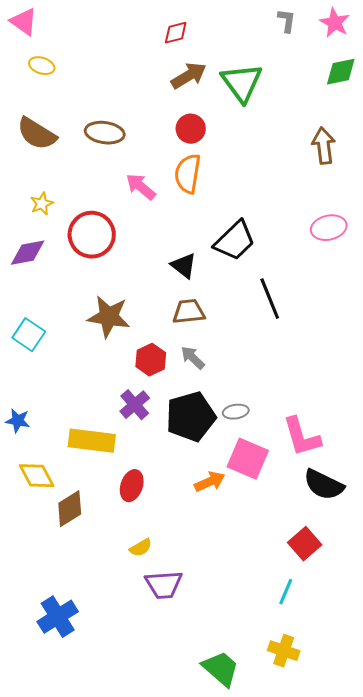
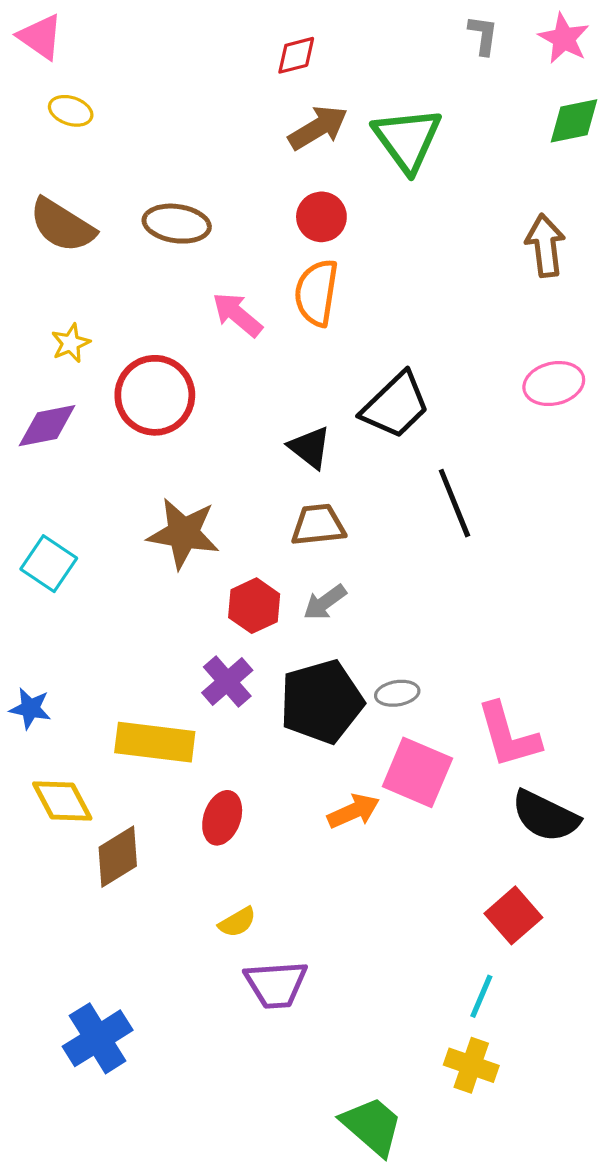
gray arrow: (193, 358) -> (325, 602), turned -80
yellow cross: (284, 651) -> (471, 1065), moved

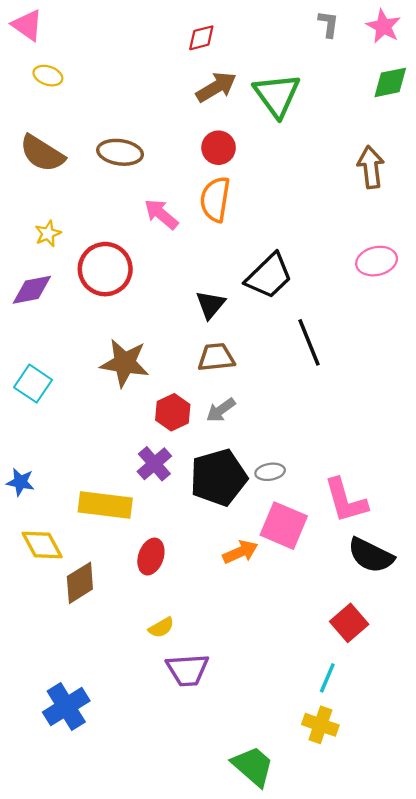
black triangle: (310, 447) -> (211, 305), turned 32

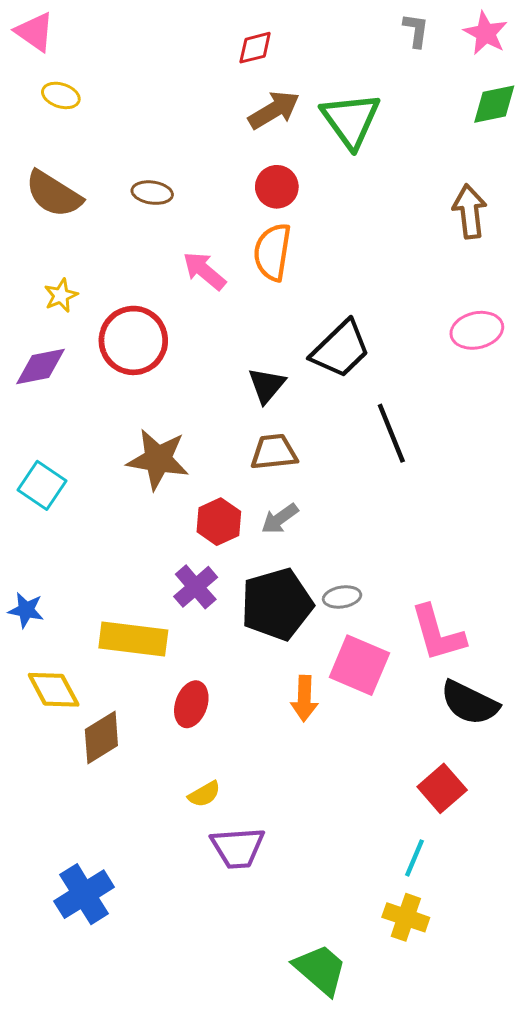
brown ellipse: (120, 152) -> (152, 193), size x0.7
orange arrow: (240, 552) -> (304, 698), turned 116

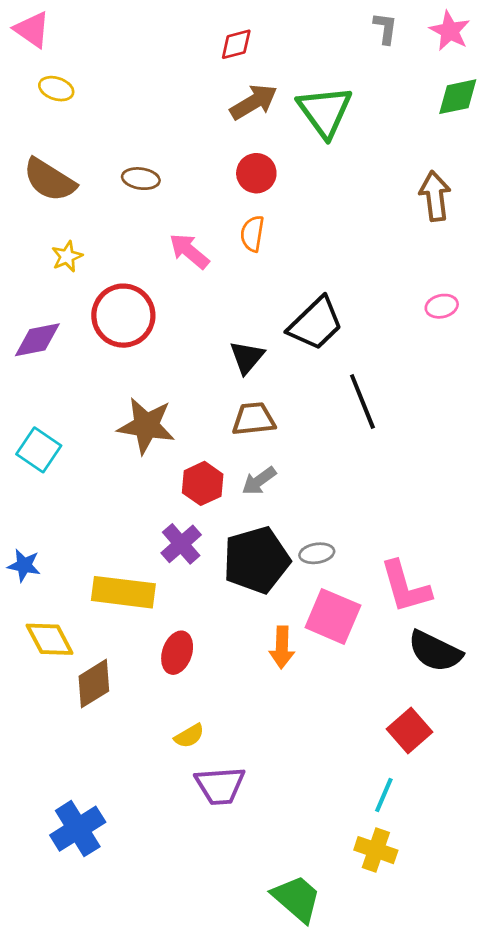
orange semicircle: (272, 252) -> (252, 234), size x0.7
yellow star: (61, 295) -> (67, 256), moved
pink ellipse: (477, 330) -> (442, 306), size x0.7

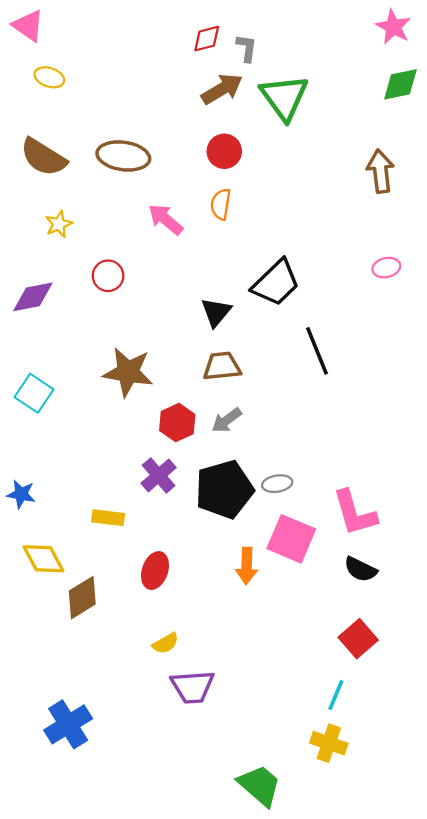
gray L-shape: (385, 28) -> (247, 48), moved
brown ellipse: (141, 179) -> (123, 156), size x1.6
red circle: (123, 316) -> (108, 276), size x0.6
yellow rectangle: (123, 592) -> (108, 518), size x0.6
black semicircle: (435, 651) -> (361, 569), moved, size x0.7

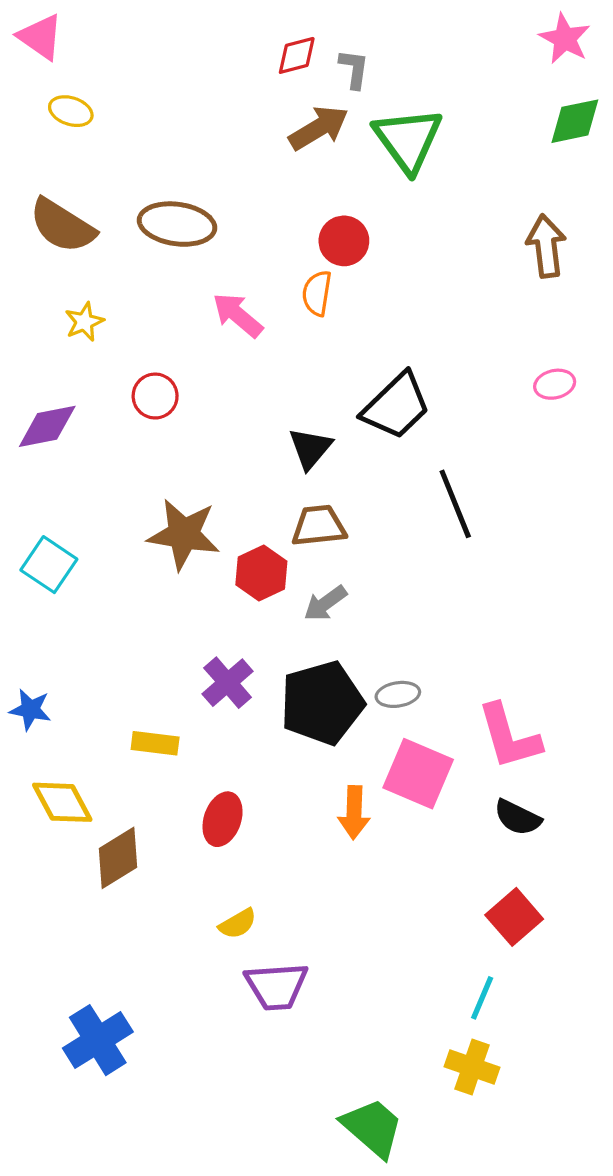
red circle: (224, 151) -> (344, 241), moved
red hexagon: (177, 423) -> (261, 573), moved

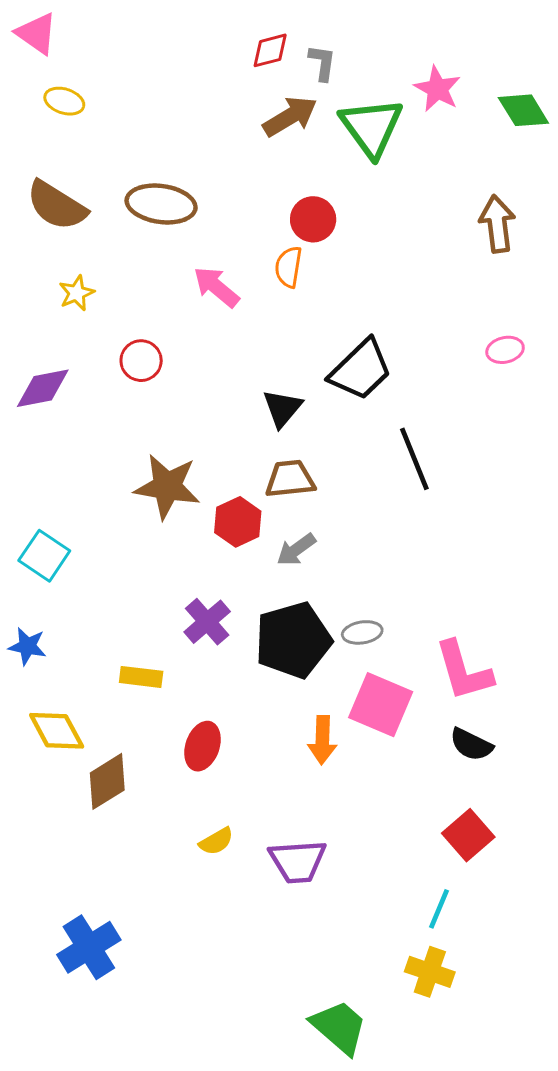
pink star: (565, 39) -> (437, 89), moved
green diamond: (575, 121) -> (523, 110), turned 70
cyan square: (49, 565) -> (44, 556), moved
purple trapezoid: (276, 986) -> (298, 861), moved

